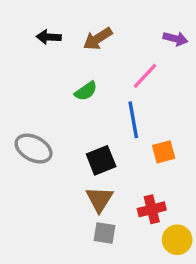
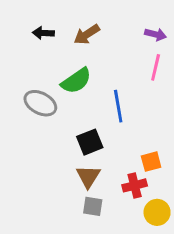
pink line: (145, 76) -> (156, 67), moved, turned -30
green semicircle: (86, 91) -> (76, 81), size x1.5
gray ellipse: (34, 149) -> (40, 103), moved
orange square: (164, 152) -> (151, 162), moved

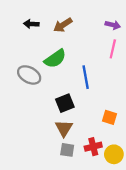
orange square: (151, 162) -> (110, 117), turned 32
red cross: (135, 185) -> (93, 147), moved

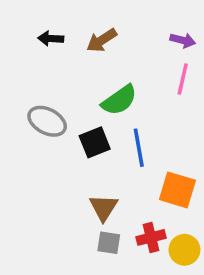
green semicircle: (55, 59) -> (119, 100), moved
blue line: (86, 77) -> (139, 148), moved
black square: (65, 103) -> (95, 142), moved
orange square: (110, 117) -> (177, 190), size x1.5

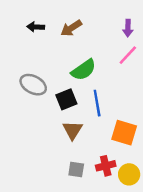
purple arrow: (183, 40) -> (128, 28), turned 77
pink line: (183, 79) -> (128, 55), turned 30
brown triangle: (103, 208) -> (73, 130), moved

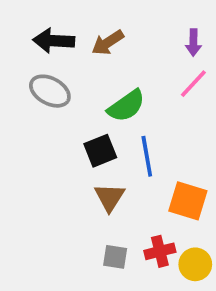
black arrow: (36, 27) -> (54, 41), size x1.5
gray ellipse: (33, 85) -> (50, 91), moved

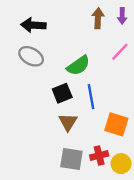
brown arrow: (108, 43) -> (98, 18), moved, turned 126
purple arrow: (193, 43) -> (122, 16), moved
gray square: (115, 257) -> (71, 159), size x1.5

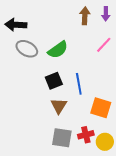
black arrow: (33, 25) -> (16, 25), moved
green semicircle: (78, 66) -> (58, 50), moved

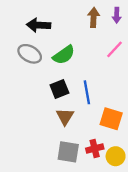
black arrow: (16, 25) -> (38, 25), moved

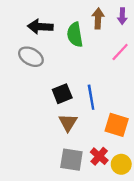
green semicircle: (64, 55) -> (75, 35), moved, turned 115
red cross: (95, 149) -> (99, 156), turned -35

